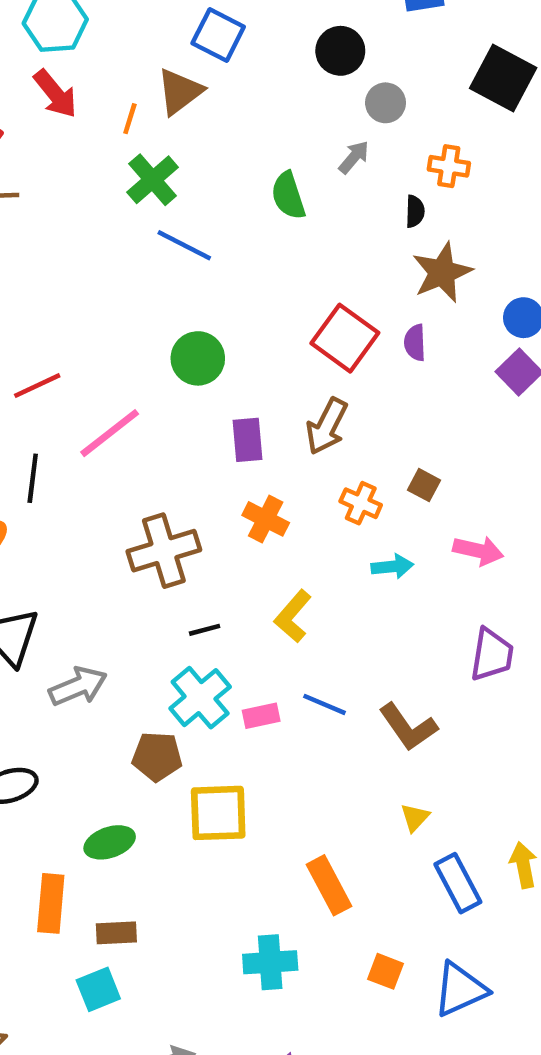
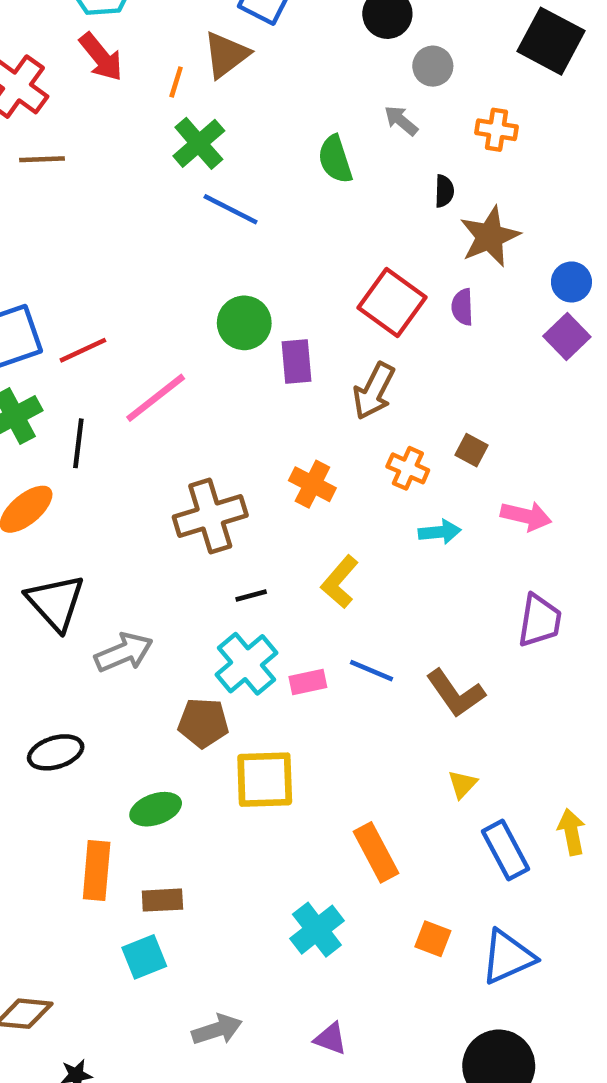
gray arrow: (354, 157) -> (401, 121), turned -90
black semicircle: (415, 211) -> (444, 191), moved
purple rectangle: (248, 440) -> (297, 362), moved
cyan cross: (270, 962) -> (317, 930), turned -34

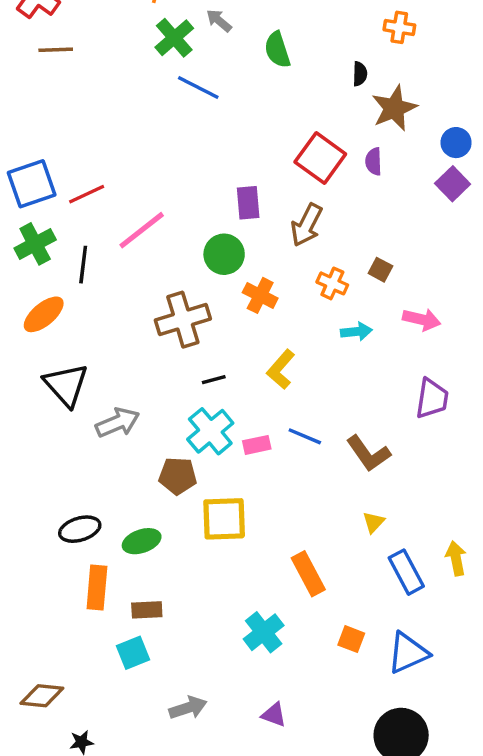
gray arrow: (401, 121) -> (219, 21), moved
green circle: (244, 323) -> (224, 254), moved
black ellipse: (56, 752) -> (80, 529), moved

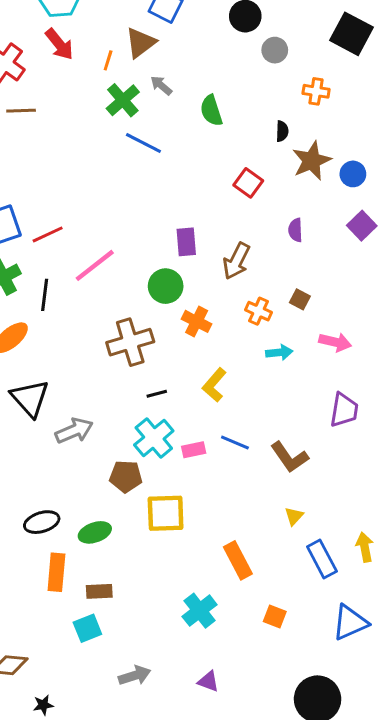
blue circle: (456, 143) -> (353, 174), moved
red square: (320, 158) -> (248, 183), moved, size x0.7
purple semicircle: (374, 161) -> (295, 230), moved
blue triangle: (408, 653) -> (350, 622), moved

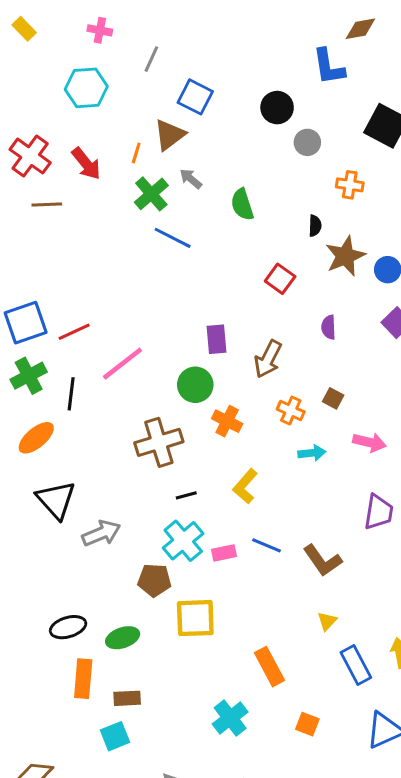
red arrow: (59, 44) -> (86, 164), moved

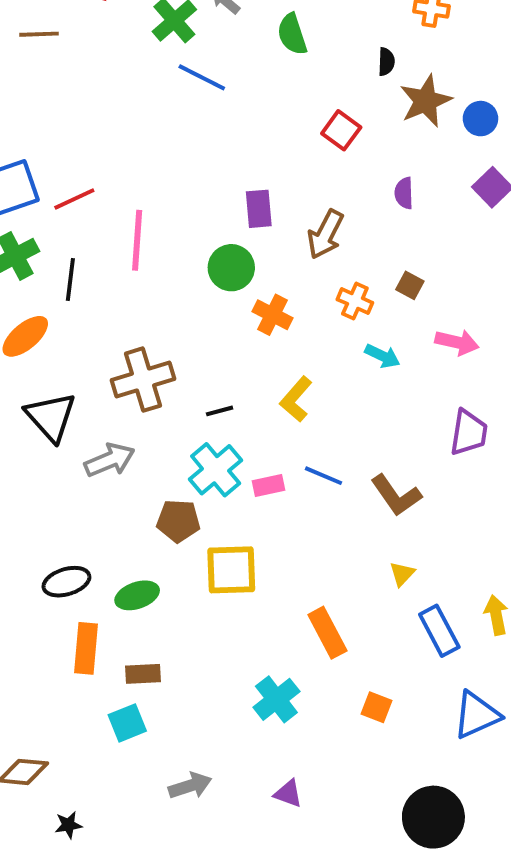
pink line: (123, 364) -> (137, 240), turned -48
brown cross: (159, 442) -> (143, 380), moved
cyan arrow: (312, 453) -> (382, 356), turned 32

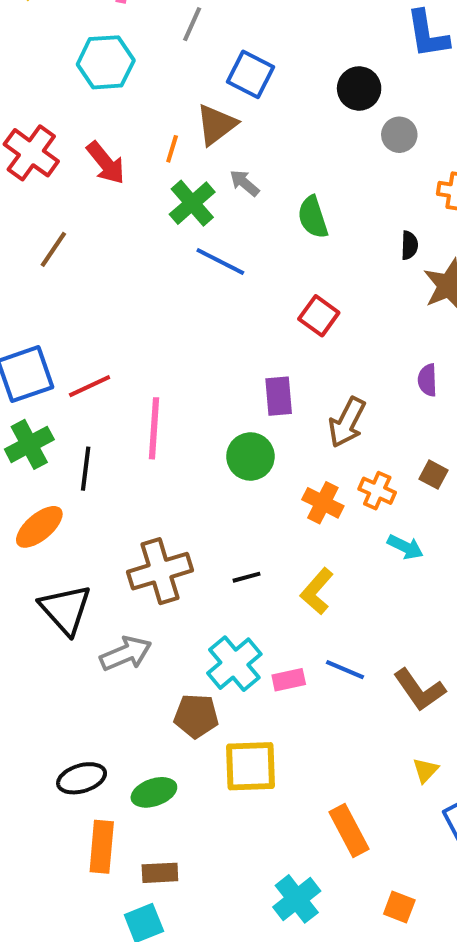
brown line: (39, 34) -> (53, 249), moved, turned -54
red square: (341, 130) -> (319, 316), moved
orange cross: (272, 315) -> (323, 503), moved
black line: (220, 411) -> (246, 577), moved

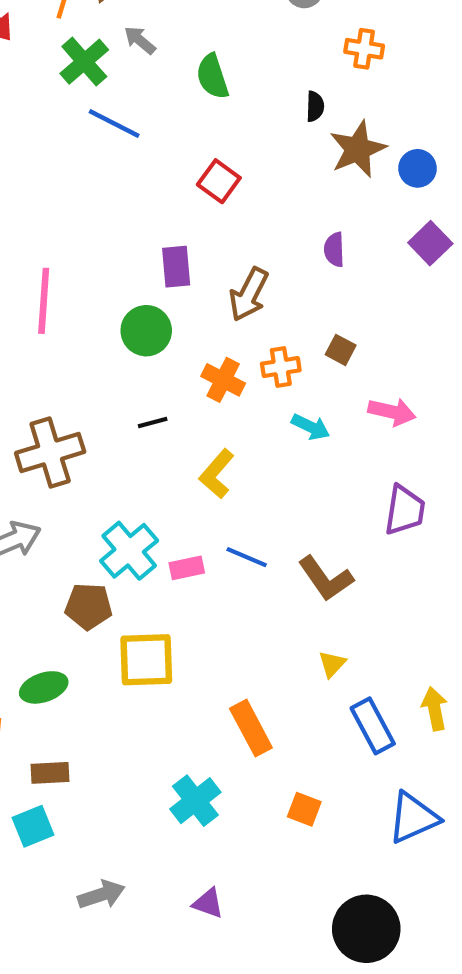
orange cross: (377, 491) -> (281, 367), turned -33
black line: (246, 577) -> (153, 423), moved

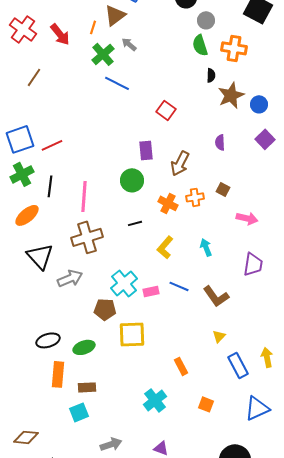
orange cross: (364, 49) -> (234, 48), size x1.4
green semicircle: (212, 77) -> (200, 45), moved
pink line: (44, 301) -> (84, 196), moved
cyan arrow: (311, 427) -> (206, 247), moved, turned -138
orange rectangle: (251, 728) -> (181, 366), size x0.7

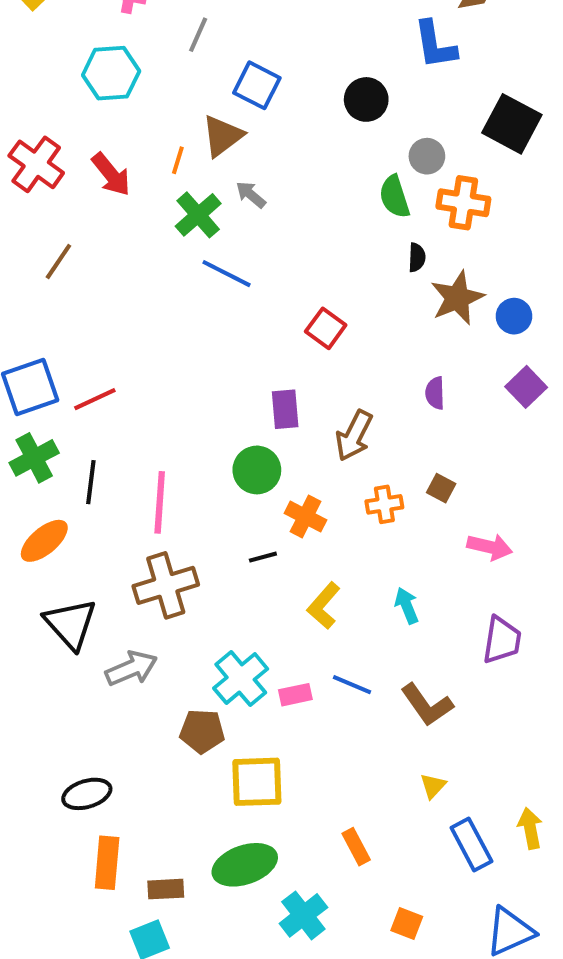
gray circle: (206, 20) -> (427, 156), moved
orange cross: (168, 203) -> (305, 517), moved
green ellipse: (84, 347) -> (245, 865), moved, size x1.4

